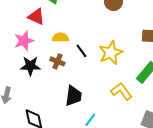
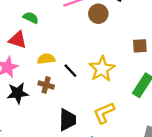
yellow L-shape: (121, 91) -> (104, 113), moved, turned -70

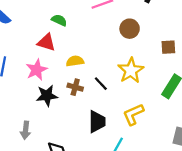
brown circle: (98, 14) -> (130, 29), moved
black line: (70, 71) -> (101, 84), moved

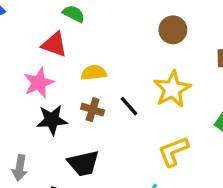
black trapezoid: (97, 122) -> (83, 163), moved, turned 75

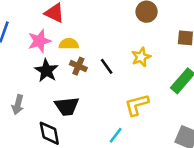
yellow semicircle: (94, 73) -> (69, 44), moved
yellow star: (172, 89) -> (141, 57), size x0.7
black star: (52, 120) -> (46, 71), turned 30

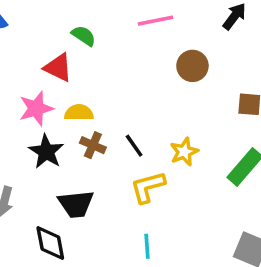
yellow star: (141, 57) -> (184, 152), moved
yellow L-shape: (137, 105) -> (148, 187), moved
cyan line: (116, 135) -> (147, 246), turned -42

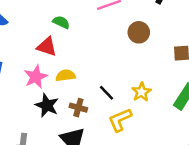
brown cross: (93, 145) -> (78, 108), moved

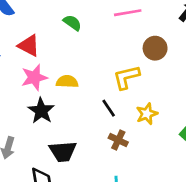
red triangle: (47, 47) -> (29, 46), moved
brown cross: (78, 108) -> (118, 140), moved
yellow L-shape: (120, 120) -> (126, 77), moved

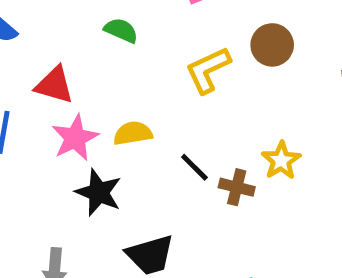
yellow L-shape: (126, 77) -> (208, 70), moved
black line: (109, 108) -> (194, 167), moved
brown cross: (118, 140) -> (237, 187), moved

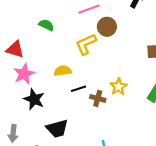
brown circle: (272, 45) -> (107, 27), moved
yellow semicircle: (133, 133) -> (63, 71), moved
black line: (194, 167) -> (79, 89), turned -64

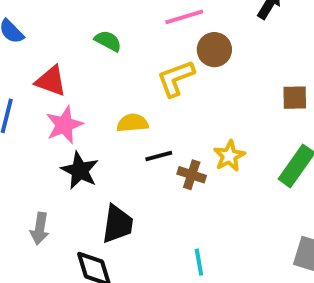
black trapezoid: (57, 129) -> (118, 224), turned -70

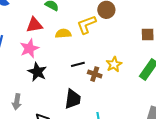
red triangle: (51, 81) -> (34, 25), moved, turned -30
yellow semicircle: (133, 123) -> (63, 34), moved
black trapezoid: (118, 224) -> (73, 99), moved

